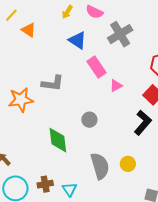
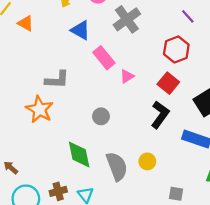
orange star: (21, 100) -> (39, 109), moved, turned -30
green diamond: (58, 140) -> (79, 154), moved

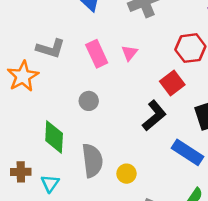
pink rectangle: (104, 58) -> (97, 54), moved
pink triangle: (127, 76) -> (129, 53), moved, turned -32
yellow circle: (147, 161) -> (126, 174), moved

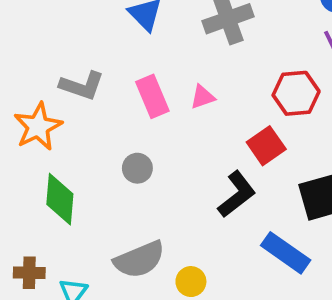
pink triangle: (129, 53) -> (203, 97), turned 30
green diamond: (54, 137) -> (60, 199), moved
gray semicircle: (92, 161) -> (139, 260), turned 72

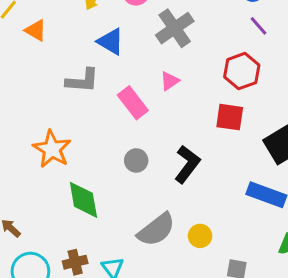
gray L-shape: (82, 86) -> (82, 81), moved
pink triangle: (203, 97) -> (170, 81), moved
red square: (266, 146) -> (230, 117), turned -32
black L-shape: (237, 194) -> (187, 164), moved

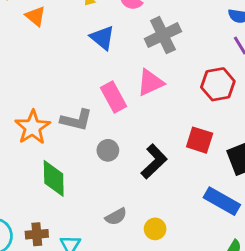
gray L-shape: (82, 81) -> (76, 120), moved
pink triangle: (170, 81) -> (150, 83), size x1.5
red square: (230, 117) -> (200, 140), moved
gray semicircle: (156, 230) -> (116, 217), size x0.6

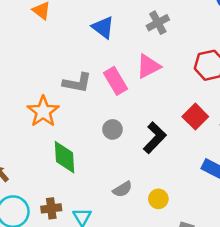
gray cross: (163, 35) -> (158, 23), size x0.7
gray L-shape: (76, 120) -> (77, 83), moved
red square: (200, 140) -> (195, 117), turned 30

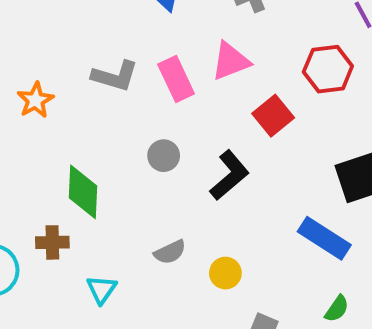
orange star: (43, 111) -> (35, 100), moved, size x0.7
red square: (195, 117) -> (273, 116), moved
brown cross: (51, 208) -> (52, 242), moved

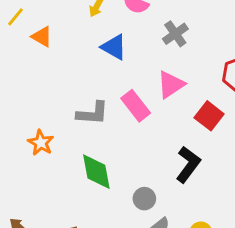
gray circle: (164, 156) -> (144, 199), moved
green diamond: (83, 192) -> (96, 172), moved

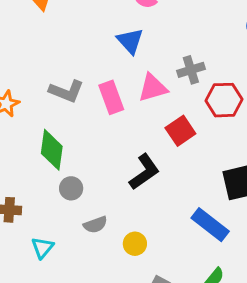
gray cross: (175, 34) -> (191, 70), moved
blue triangle: (114, 47) -> (130, 41), moved
gray circle: (144, 199) -> (71, 188), moved

